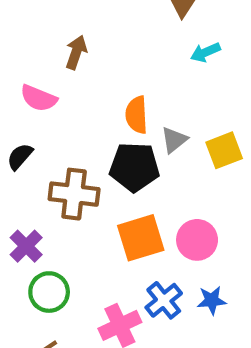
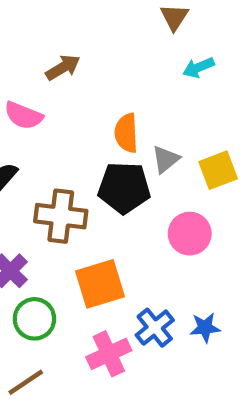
brown arrow: (76, 52) -> (63, 67), turned 40
orange square: (141, 238) -> (100, 284), moved
pink circle: (197, 240) -> (190, 234), moved

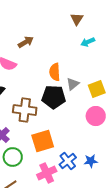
pink circle: (190, 234) -> (96, 116), moved

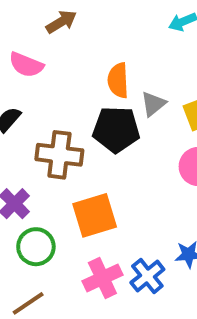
blue cross: (68, 161) -> (147, 276), moved

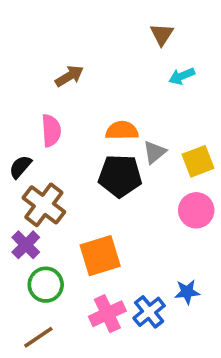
pink semicircle: (26, 65) -> (51, 131), moved, turned -116
orange semicircle: (118, 80) -> (122, 131), turned 92
brown cross: (59, 155) -> (44, 205), moved, turned 30

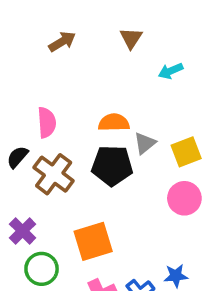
brown triangle: (162, 34) -> (131, 38), moved
brown arrow: (69, 76) -> (62, 42), moved
brown cross: (44, 205) -> (54, 174), moved

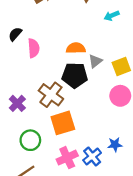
black semicircle: (17, 157) -> (15, 34), moved
brown cross: (54, 174) -> (51, 95), moved
purple cross: (23, 231) -> (17, 103), moved

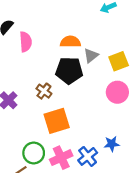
brown cross: (51, 95) -> (44, 91), size x0.6
green circle: (30, 140) -> (34, 153), moved

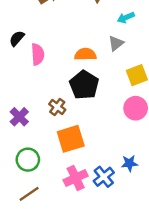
gray triangle: (91, 56) -> (116, 43), moved
black pentagon: (69, 70) -> (84, 85), turned 30
green circle: (34, 153) -> (28, 160), moved

